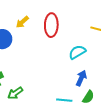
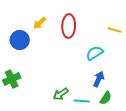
green arrow: (15, 93) -> (61, 94), moved

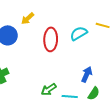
red ellipse: (69, 26) -> (51, 39), moved
cyan semicircle: (95, 53) -> (79, 33), moved

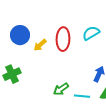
yellow arrow: (28, 18) -> (40, 45), moved

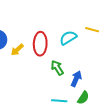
green arrow: (61, 89) -> (57, 68), moved, turned 91

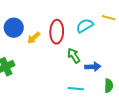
blue arrow: (76, 79) -> (93, 67), turned 63
green semicircle: (83, 98) -> (109, 86), moved, turned -32

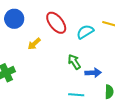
blue circle: (14, 28) -> (14, 19), moved
red ellipse: (57, 32) -> (56, 23), moved, turned -40

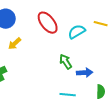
yellow arrow: (34, 44) -> (15, 44), moved

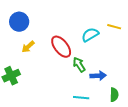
red ellipse: (48, 23) -> (61, 47), moved

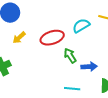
red ellipse: (61, 47) -> (52, 38), turned -70

